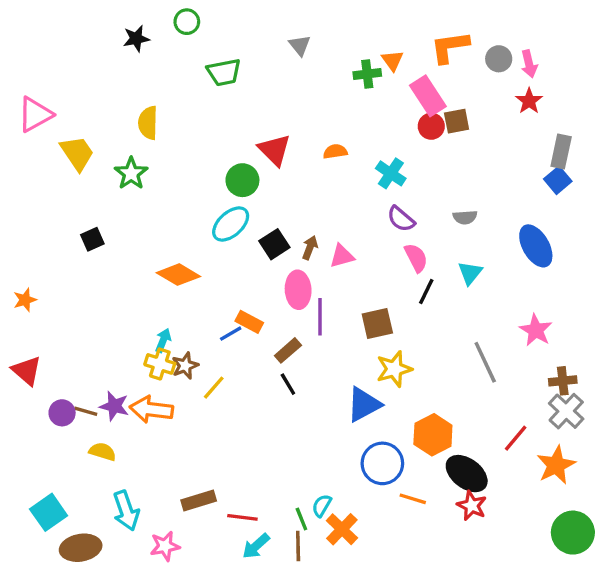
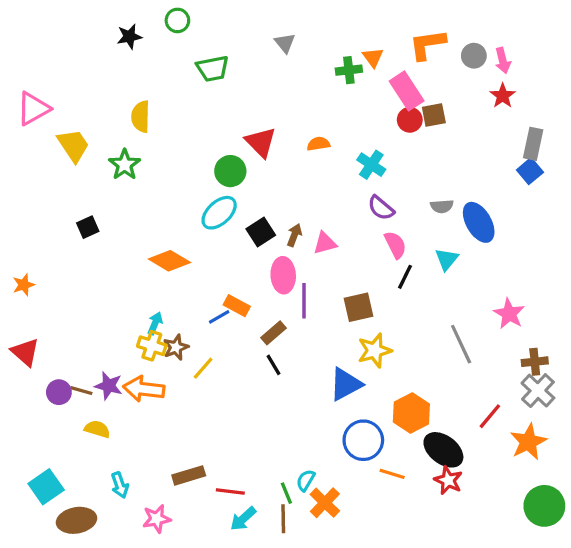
blue ellipse: (536, 246) -> (479, 222), moved
cyan arrow: (126, 511) -> (120, 485), size x0.7

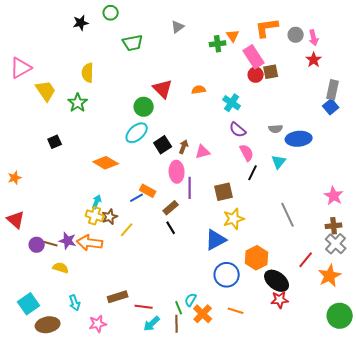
gray triangle: (285, 43) -> (178, 27), turned 32
blue ellipse: (479, 222) -> (299, 139), turned -65
pink star: (509, 314) -> (334, 196), moved
orange line: (392, 474) -> (236, 311), moved
red star: (448, 480) -> (280, 300), turned -30

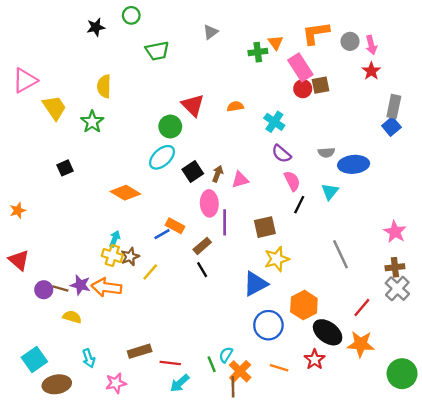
orange star: (330, 276) -> (361, 344), moved, turned 30
red star: (280, 300) -> (315, 359), moved, turned -30
brown line: (177, 324) -> (233, 387), moved

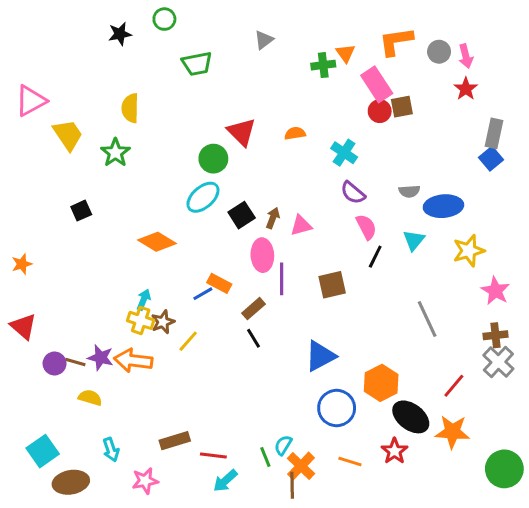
yellow star: (277, 259) -> (469, 251), moved

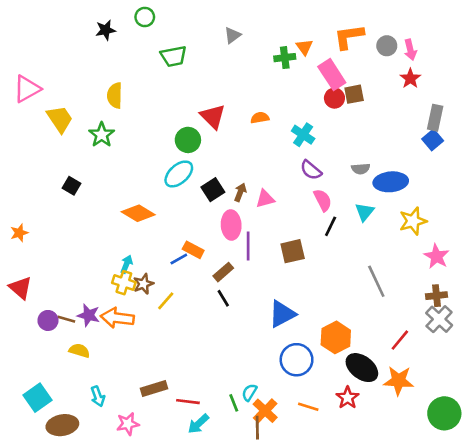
black square: (81, 211) -> (72, 186), turned -36

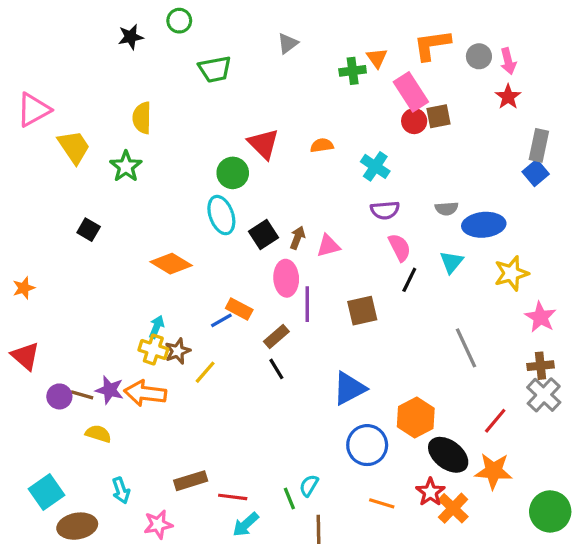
purple semicircle: (311, 170) -> (385, 210), turned -45
cyan ellipse: (179, 174) -> (221, 215), turned -68
orange cross: (265, 411) -> (453, 508), moved

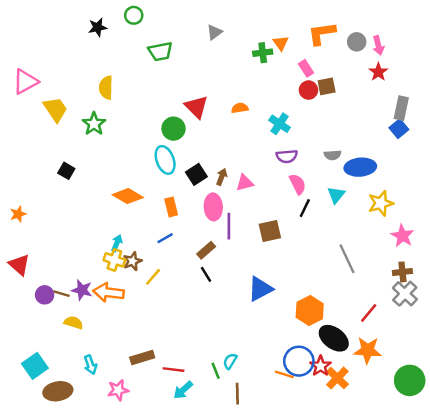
pink rectangle: (411, 92) -> (306, 68), size x0.6
orange rectangle: (239, 309) -> (171, 207), moved, turned 48
blue circle: (367, 445) -> (299, 361), moved

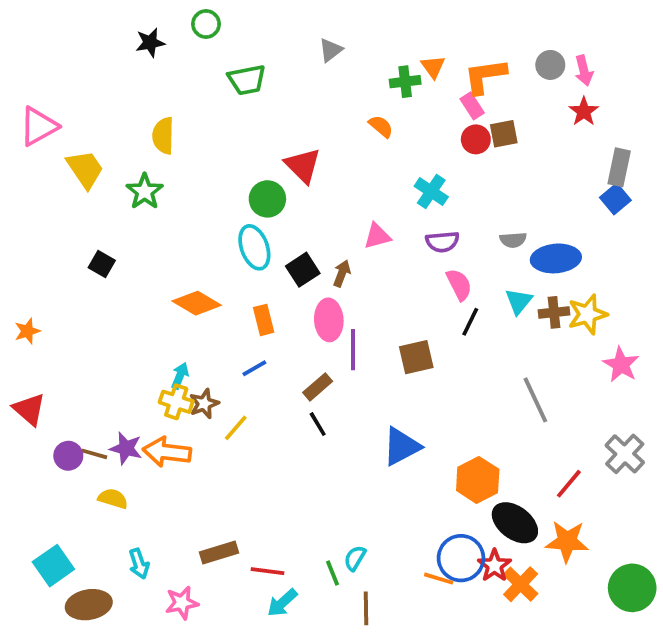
orange L-shape: (322, 33) -> (485, 76), moved
orange semicircle: (240, 108) -> (381, 126), moved, turned 49
pink triangle: (245, 183) -> (377, 236), moved
brown cross: (402, 272) -> (554, 312), moved

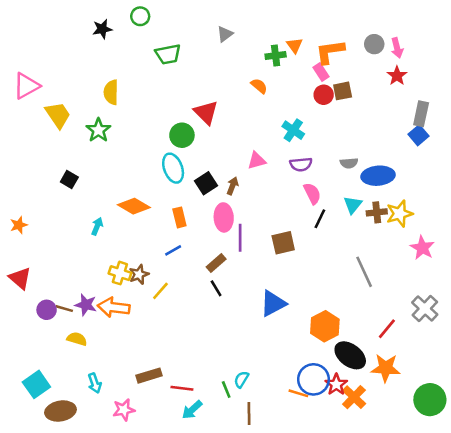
cyan arrow: (180, 376) -> (97, 226), moved

